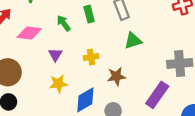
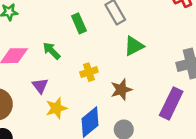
green arrow: (64, 23) -> (51, 51), moved
purple triangle: (55, 55) -> (40, 86), moved

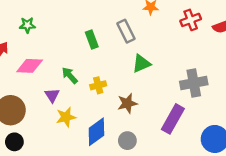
green arrow: (51, 51) -> (70, 75), moved

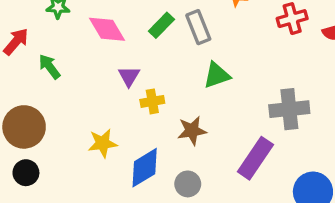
green rectangle: (92, 39) -> (161, 25), moved, turned 60
pink diamond: (30, 66) -> (107, 29), moved, turned 52
green arrow: (70, 75) -> (49, 67), moved
purple triangle: (52, 95) -> (129, 76), moved

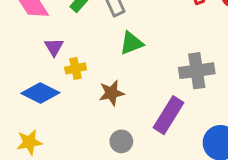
yellow star: (103, 143) -> (29, 142), moved
blue diamond: (145, 168) -> (40, 93), moved, turned 60
gray circle: (188, 184) -> (121, 141), moved

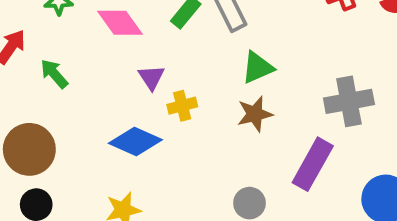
brown star: (112, 93) -> (255, 114), moved

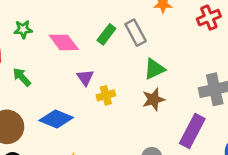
blue diamond: (135, 141) -> (56, 119), moved

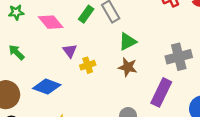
brown star: (153, 99) -> (128, 67), turned 30

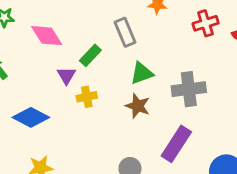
green rectangle: (86, 14) -> (90, 55), moved
gray cross: (179, 57) -> (189, 89), moved

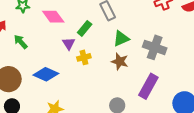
gray cross: (189, 89) -> (155, 47), turned 30

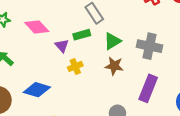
green rectangle: (85, 28) -> (82, 35), moved, turned 42
purple triangle: (69, 44) -> (62, 46), moved

